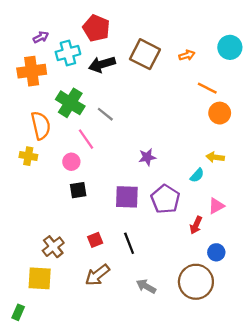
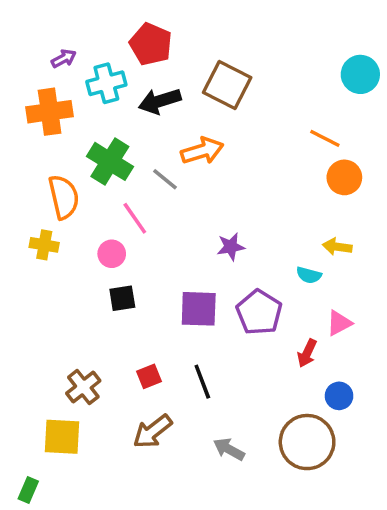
orange arrow: (187, 55) -> (202, 151), moved, size x1.6
cyan semicircle: (197, 175) -> (309, 275), turned 63

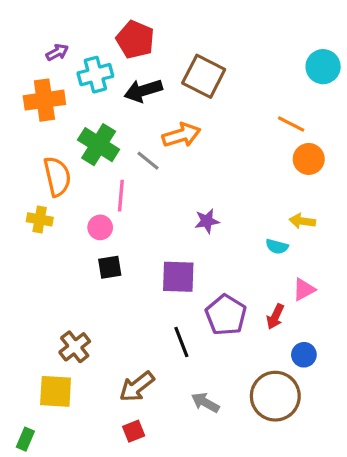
pink line: (135, 218) -> (121, 196), turned 40
purple pentagon: (259, 312) -> (226, 315), moved
red square: (149, 376) -> (134, 431), moved

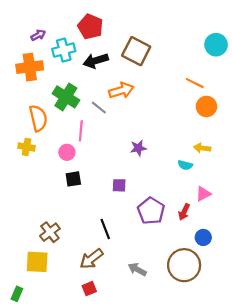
purple square: (178, 277) -> (119, 185), size x0.6
black line: (181, 342) -> (105, 229), moved

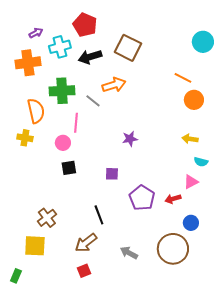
green cross: (66, 97) -> (62, 91), turned -35
cyan semicircle: (185, 165) -> (201, 162), moved
red arrow: (184, 212) -> (173, 199), turned 49

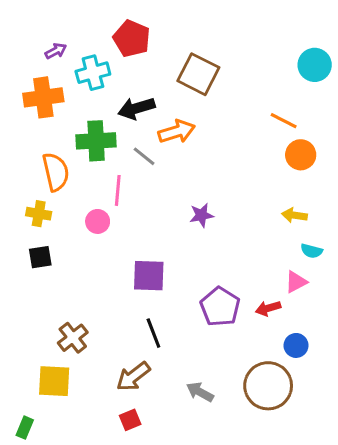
black arrow: (90, 57) -> (136, 108), moved
black square: (69, 168) -> (40, 257), moved
purple square: (112, 174) -> (149, 276), moved, size x1.6

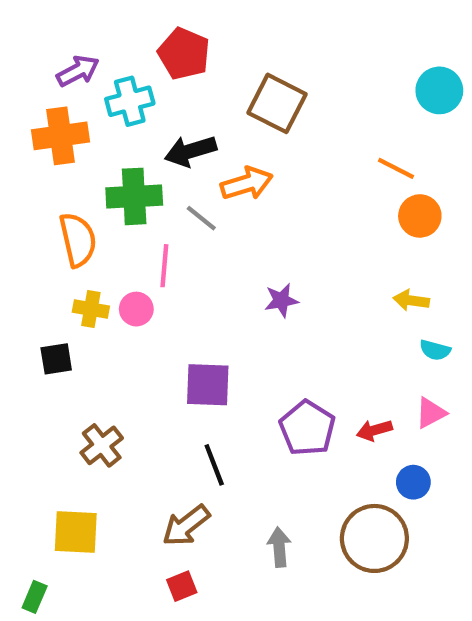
purple arrow: (56, 51) -> (78, 71), size x1.4
yellow cross: (39, 214) -> (91, 309), moved
pink triangle: (296, 282) -> (431, 413), moved
brown cross: (73, 338) -> (102, 445), moved
gray arrow: (200, 392) -> (279, 547), turned 56

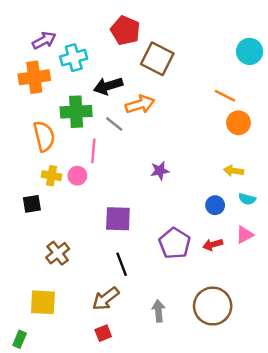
red pentagon: (184, 54) -> (125, 31), moved
blue circle: (413, 482) -> (215, 205), moved

